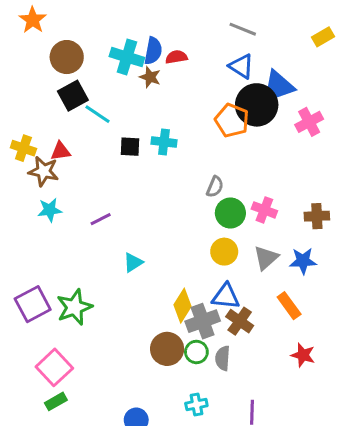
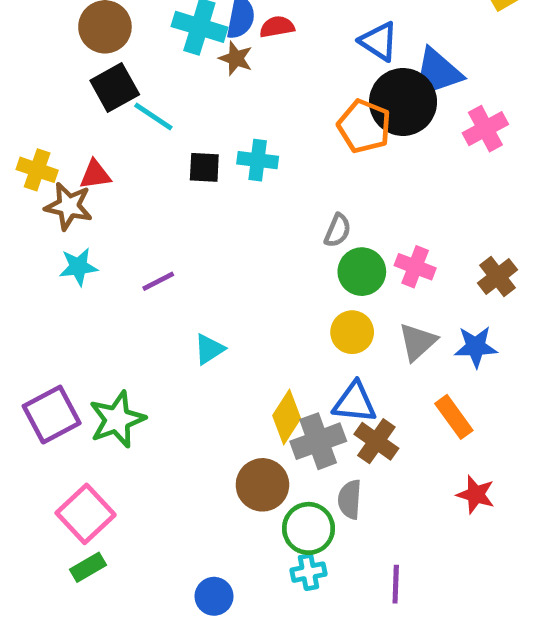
brown cross: (317, 216) -> (498, 276), turned -35
green circle: (196, 352) -> (308, 528), moved, size x1.4

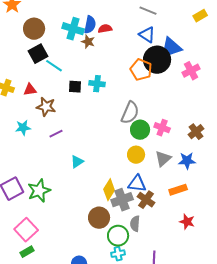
brown star: (69, 206) -> (46, 107), moved
gray semicircle: (338, 230) -> (130, 113), size x1.6
orange rectangle: (454, 417) -> (178, 190), turned -72

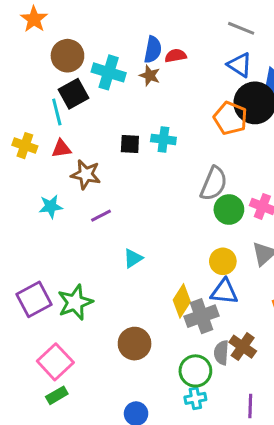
cyan cross: (73, 29) -> (109, 72), moved
cyan line: (54, 66) -> (57, 112), moved, turned 42
yellow circle: (136, 155) -> (223, 261), moved
brown cross: (146, 200) -> (243, 347), moved
brown circle: (99, 218) -> (135, 344), moved

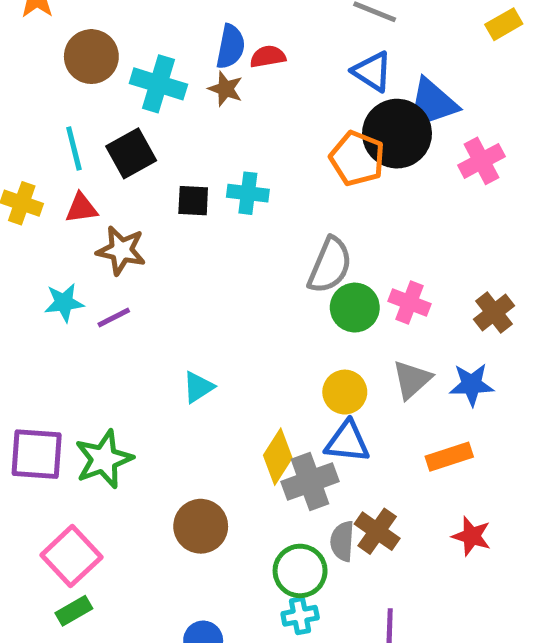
black square: (74, 94) -> (131, 153), moved
purple line: (101, 216) -> (114, 317), moved
purple square: (34, 299) -> (37, 454), turned 32

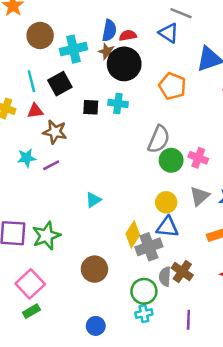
blue triangle: (372, 71) -> (169, 33), moved
cyan cross: (158, 84) -> (73, 49), turned -30
black circle: (397, 134) -> (124, 64), moved

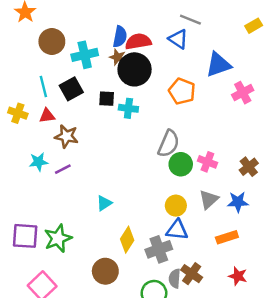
red semicircle: (128, 35) -> (138, 41), size x1.5
black square: (91, 107) -> (107, 99), moved
yellow diamond: (133, 234) -> (127, 240), moved

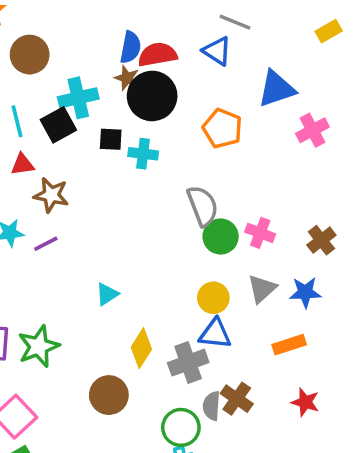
cyan cross: (85, 55) -> (78, 98), moved
gray semicircle: (169, 144) -> (203, 206), turned -44

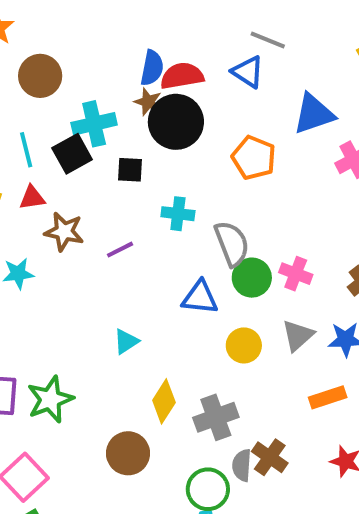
cyan cross: (143, 154) -> (178, 214), moved
purple line: (46, 244) -> (120, 250), moved
blue triangle: (215, 334) -> (200, 298), moved

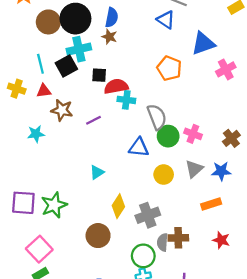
red semicircle: (182, 76) -> (116, 86), moved
black circle: (176, 122) -> (75, 19), moved
brown cross: (270, 457) -> (178, 238), turned -36

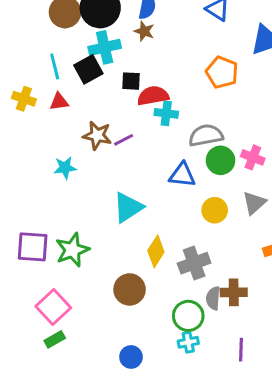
brown star: (62, 110) -> (97, 135), moved
gray semicircle: (157, 117) -> (206, 135), turned -80
cyan star: (36, 134) -> (65, 168), moved
cyan triangle: (97, 172) -> (128, 207), size x1.6

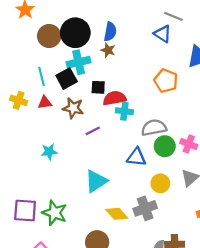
brown star: (97, 135) -> (73, 108), moved
green star: (72, 250) -> (55, 213), turned -30
yellow diamond: (156, 251) -> (117, 214), turned -75
gray cross: (194, 263) -> (145, 208), moved

